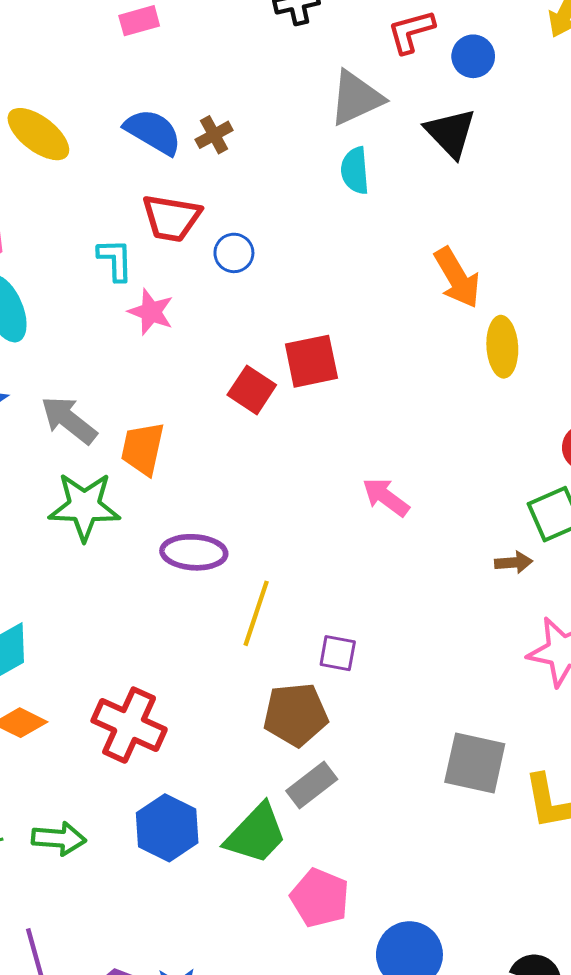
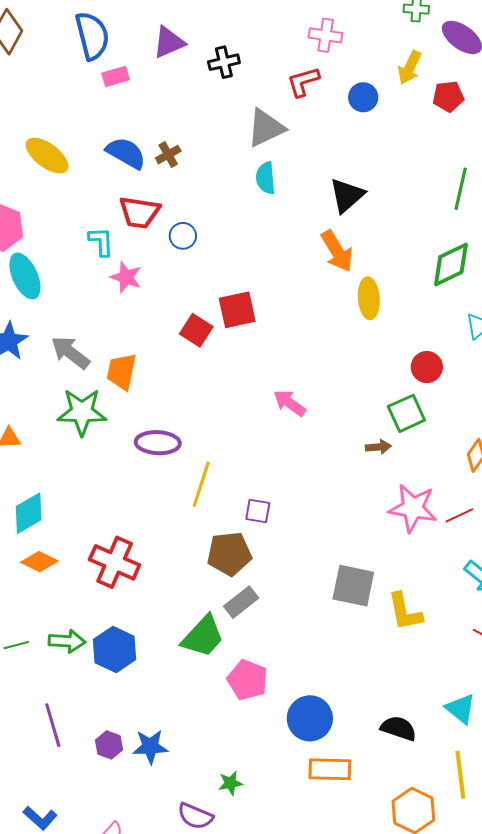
blue circle: (473, 56) -> (363, 97), moved
black triangle: (451, 133) -> (347, 195), moved, turned 33
blue hexagon: (167, 828) -> (115, 649), moved

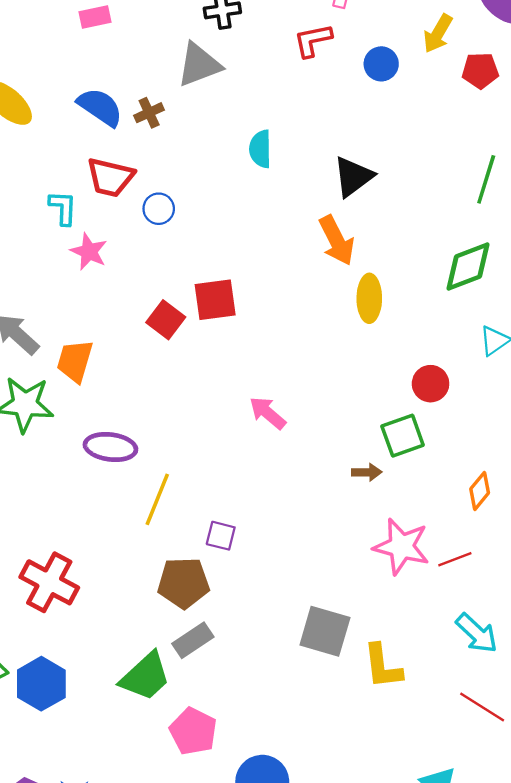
gray triangle: (266, 128) -> (199, 65), moved

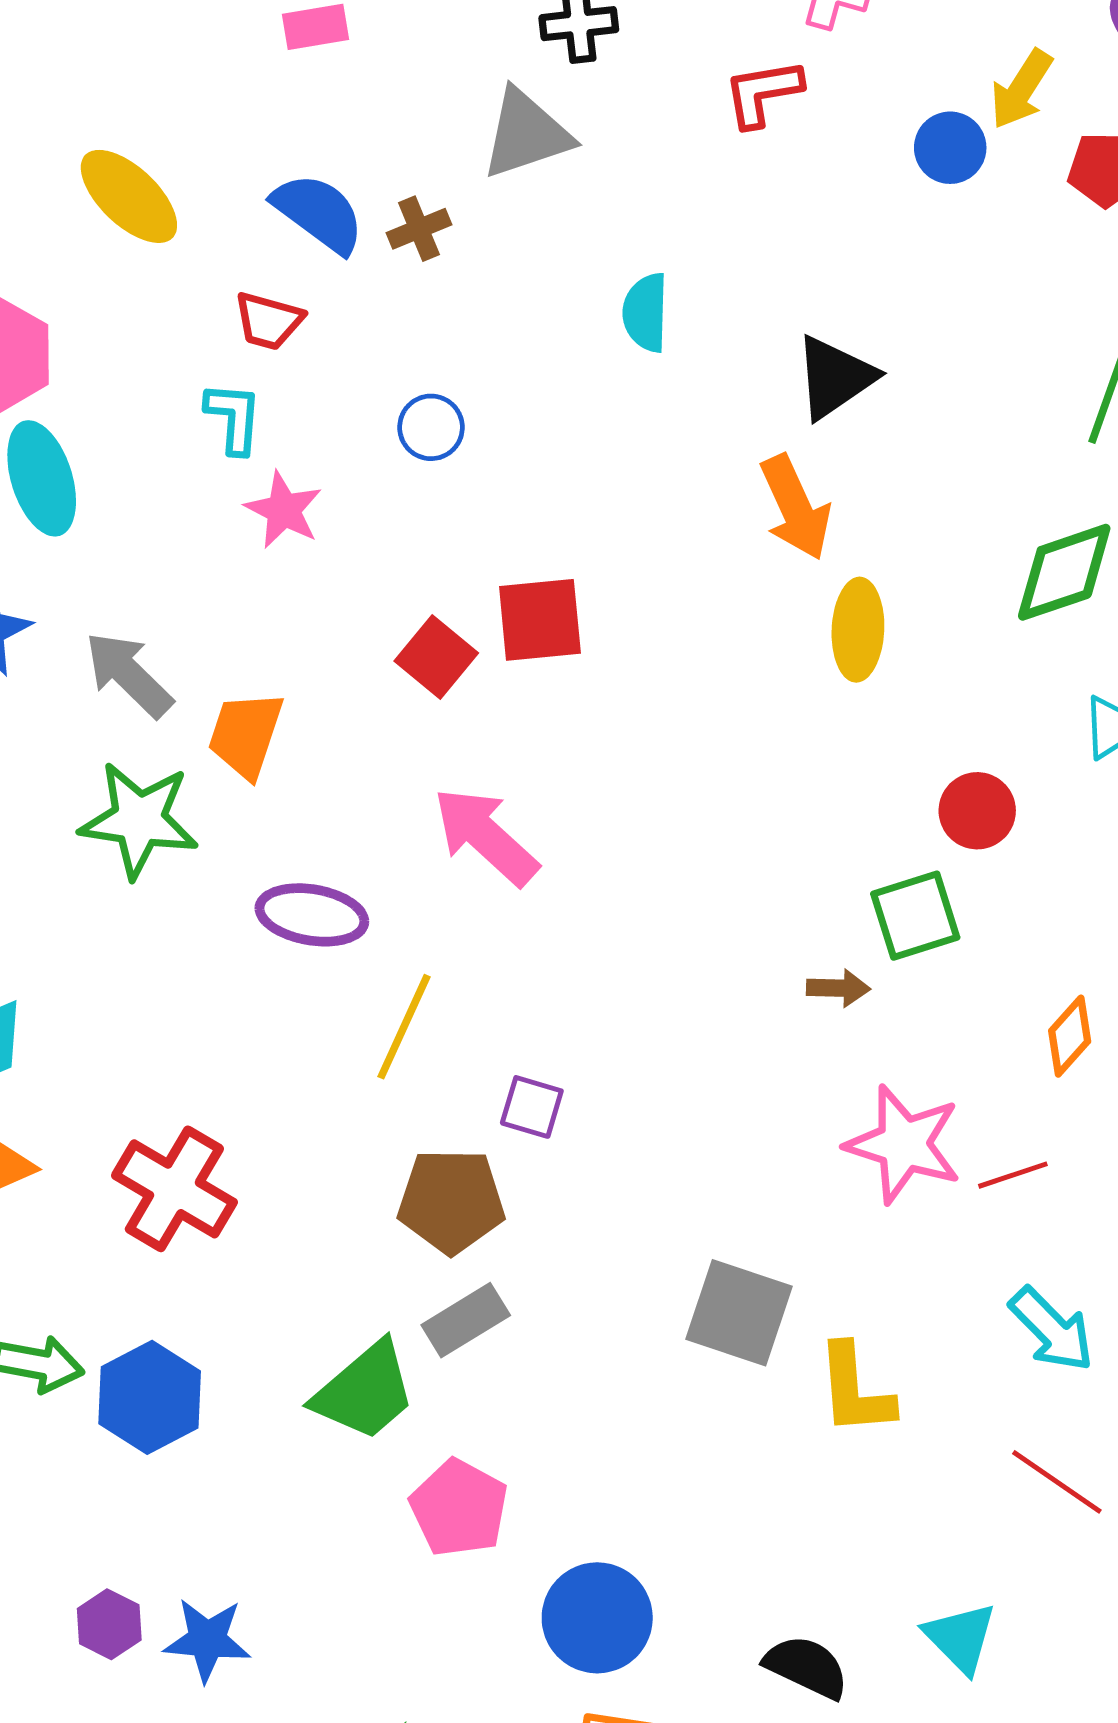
blue circle: (381, 64) -> (950, 148), moved
red trapezoid: (110, 177) -> (269, 321), moved, size x0.7
pink arrow: (268, 413) -> (486, 836), moved, size x1.4

